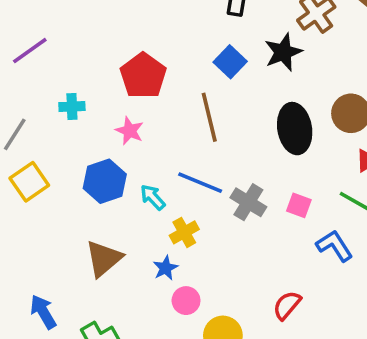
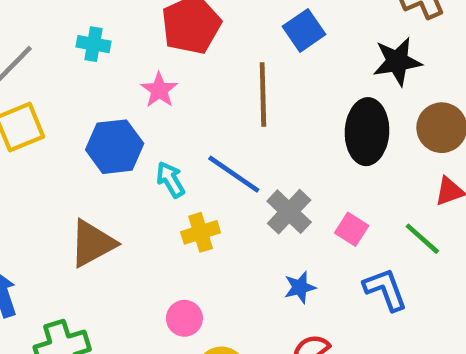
black star: (283, 52) -> (397, 61), moved
blue star: (165, 268) -> (300, 287), moved

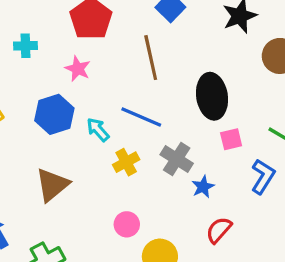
black ellipse: (367, 132) -> (212, 96), moved
gray cross: (289, 212) -> (177, 159), moved
pink square: (352, 229) -> (231, 139), turned -35
blue L-shape: (385, 289) -> (263, 176), turned 64

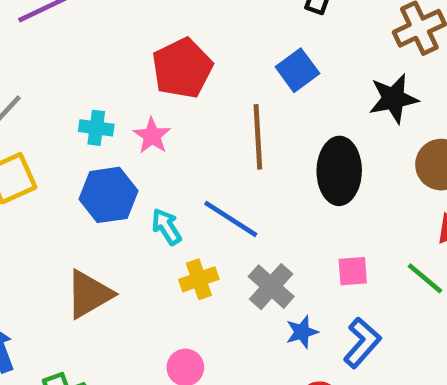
cyan cross: (26, 46) -> (96, 128), moved
black ellipse: (212, 96) -> (339, 171), moved
blue L-shape: (263, 176) -> (362, 343), moved

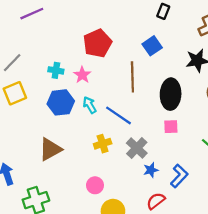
cyan arrow: (166, 227) -> (90, 105), moved
pink square: (353, 271) -> (171, 127), moved

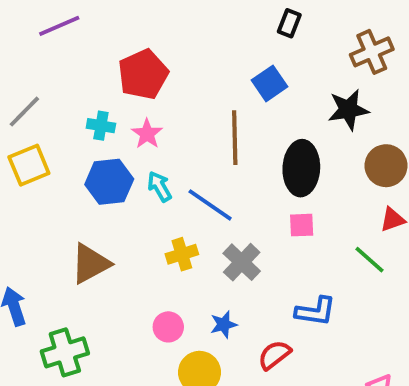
red pentagon: (97, 43) -> (143, 74), moved
blue star: (151, 170) -> (224, 325), moved
blue L-shape: (179, 176) -> (316, 311), turned 55

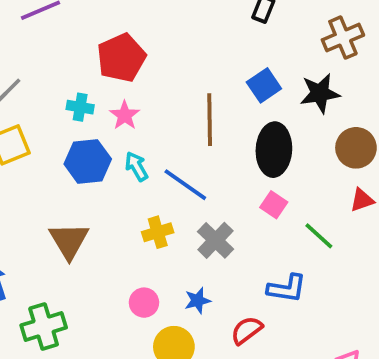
blue square: (269, 83) -> (264, 85), moved
pink square: (302, 225) -> (274, 205), turned 36
green line: (370, 260) -> (319, 236), moved
brown triangle: (90, 264) -> (69, 241), turned -33

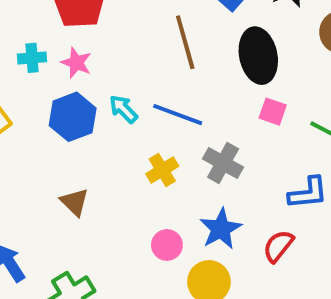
cyan cross: (80, 107) -> (32, 58), moved
pink star: (125, 115) -> (76, 63), moved
brown triangle: (69, 241) -> (75, 202), size x0.7
blue star: (198, 301) -> (221, 229), size x1.5

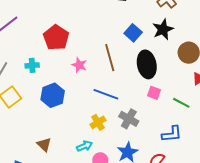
pink star: (76, 63) -> (79, 65), moved
cyan arrow: (123, 109) -> (85, 146), moved, turned 112
brown triangle: (75, 202) -> (44, 145), moved

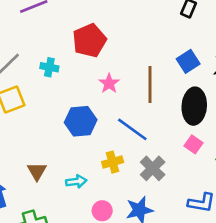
blue hexagon: (53, 95) -> (81, 121), moved
cyan arrow: (85, 146) -> (76, 181), moved

